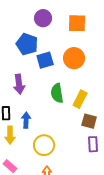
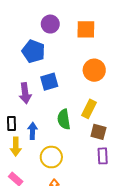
orange circle: (74, 58) -> (94, 70), moved
blue square: (45, 60) -> (49, 82), moved
green semicircle: (57, 93) -> (64, 119), moved

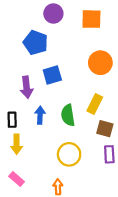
blue arrow: (32, 131) -> (40, 115), moved
yellow circle: (51, 157) -> (69, 154), moved

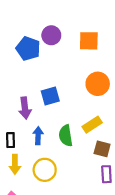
blue pentagon: (36, 43) -> (28, 49), moved
yellow rectangle: (95, 104) -> (92, 125), turned 30
yellow circle: (69, 154) -> (45, 170), moved

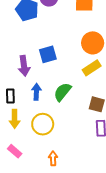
yellow rectangle: (92, 125) -> (92, 68), moved
green semicircle: (66, 136) -> (62, 92), turned 48

